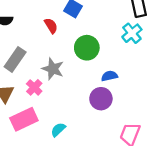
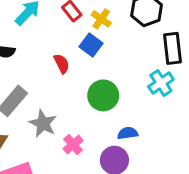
gray star: (53, 69) -> (43, 123), moved
pink cross: (34, 87) -> (73, 145), moved

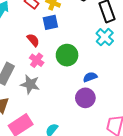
blue square: (91, 45) -> (50, 22), turned -35
pink cross: (73, 145) -> (37, 60), moved

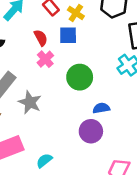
red semicircle: (33, 40) -> (41, 38), moved
pink cross: (37, 60) -> (45, 59), moved

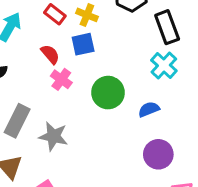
blue semicircle: (101, 108) -> (149, 109), moved
purple circle: (91, 131) -> (158, 154), moved

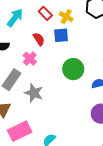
pink cross: (61, 79) -> (30, 59), moved

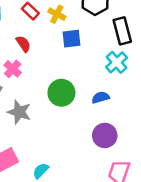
blue square: (61, 35) -> (72, 39), moved
green circle: (73, 69) -> (61, 93), moved

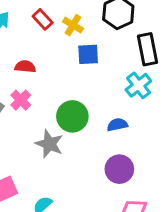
red semicircle: (23, 44) -> (25, 67), moved, turned -54
pink cross: (13, 69) -> (21, 100), moved
gray star: (19, 112) -> (49, 144), moved

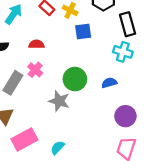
cyan cross: (138, 85) -> (123, 52), turned -30
purple circle: (119, 169) -> (125, 116), moved

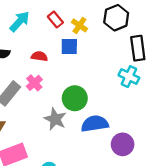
blue square: (83, 32) -> (69, 46), moved
blue semicircle: (109, 83) -> (95, 124), moved, size x1.6

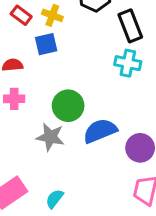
pink cross: (34, 83) -> (14, 99), turned -35

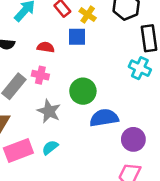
gray star: (50, 137) -> (49, 111), moved
cyan semicircle: (55, 199) -> (50, 147), moved

